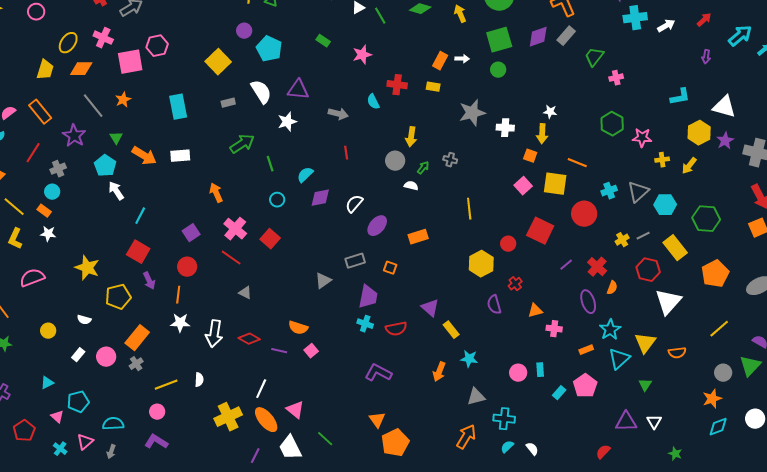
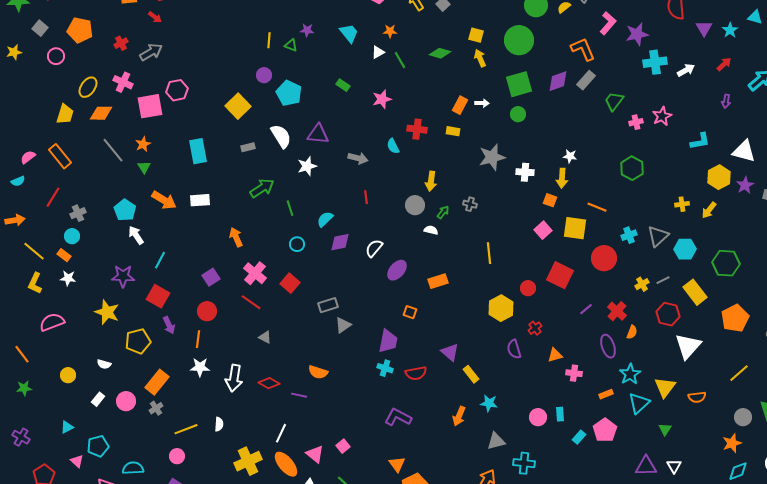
purple star: (74, 136) -> (123, 276), moved, turned -30
green triangle: (116, 138) -> (144, 167), moved
pink star: (642, 138) -> (662, 116), moved, turned -30
gray rectangle: (355, 261) -> (328, 305), moved
pink square: (311, 351) -> (343, 446), moved

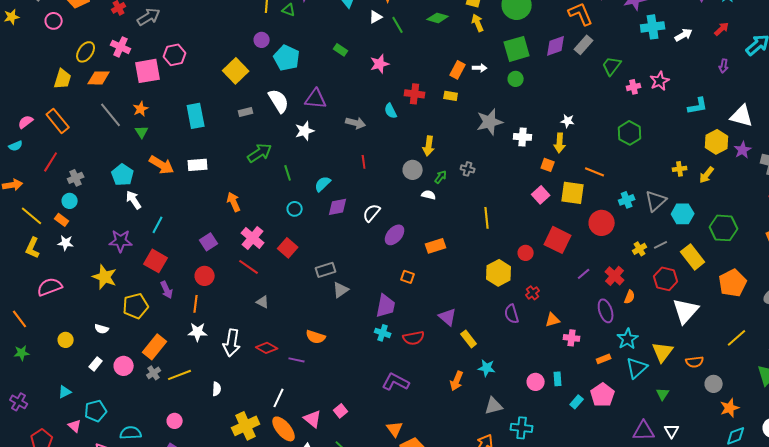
gray circle: (743, 417) -> (714, 384), moved
yellow line: (186, 429) -> (180, 375), moved

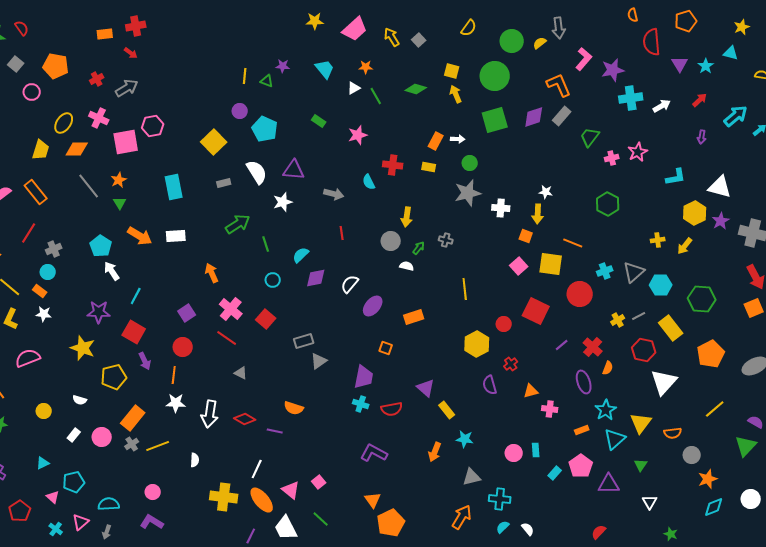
green circle: (516, 79) -> (470, 163), moved
yellow cross: (246, 426) -> (224, 497), turned 32
purple triangle: (644, 431) -> (609, 484), moved

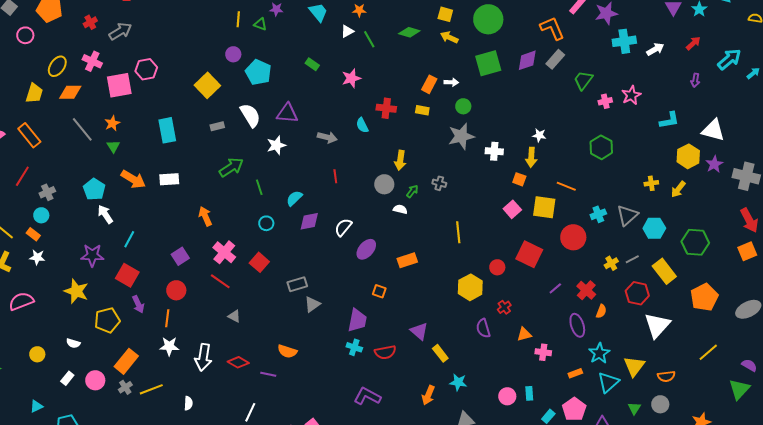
yellow arrow: (456, 94) -> (449, 37), turned -42
gray circle: (692, 455) -> (660, 404), moved

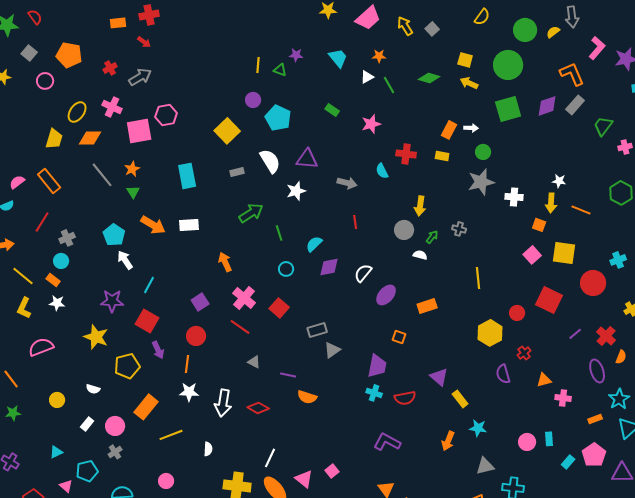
orange line: (566, 186) -> (581, 210), moved
purple line: (268, 374) -> (288, 375), moved
gray cross: (125, 387) -> (115, 452), moved

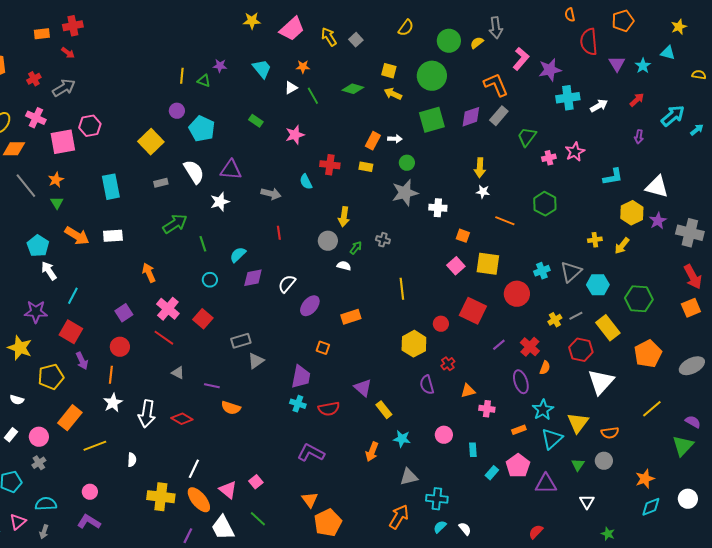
yellow arrow: (551, 203) -> (480, 168), moved
white star: (189, 392) -> (113, 403), turned -30
pink circle: (527, 442) -> (444, 435), moved

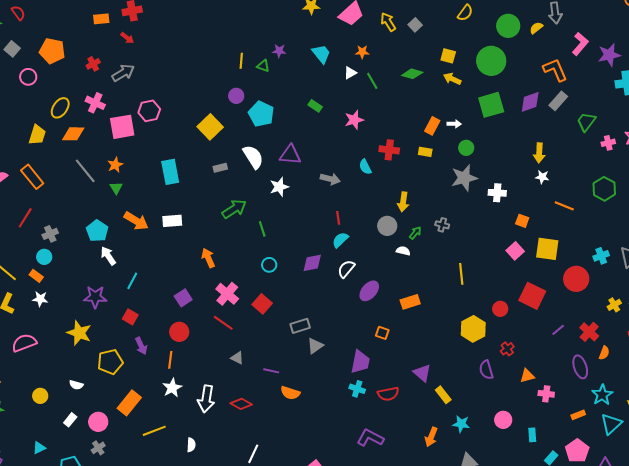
cyan semicircle: (238, 255) -> (340, 240), moved
red square: (71, 332) -> (130, 317), size x0.7

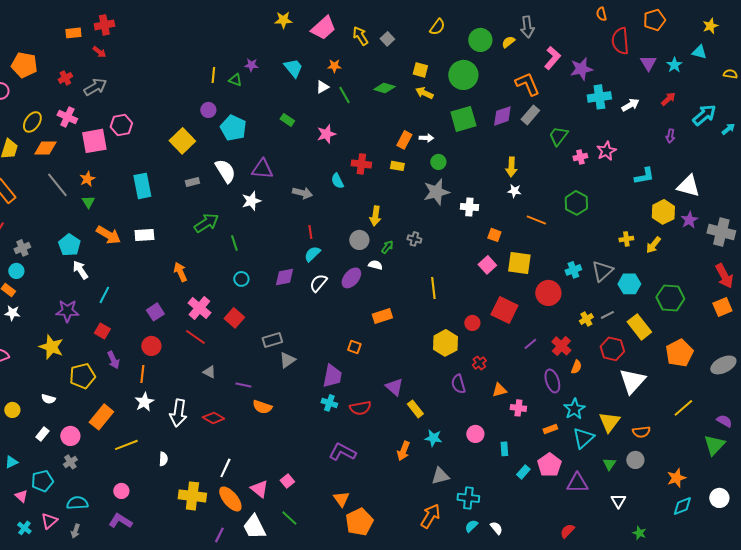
purple ellipse: (369, 291) -> (351, 278), moved

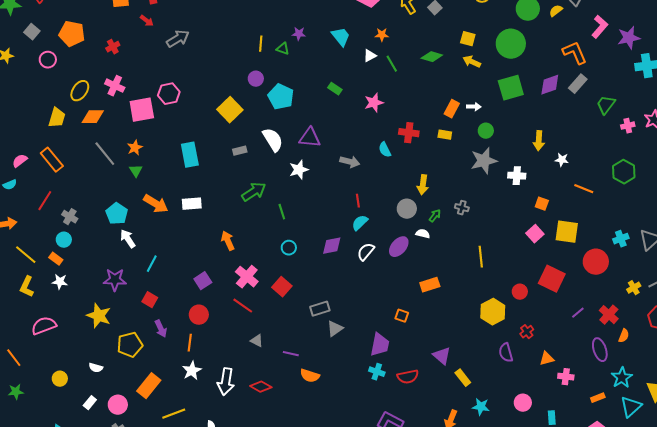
gray arrow: (95, 87) -> (178, 39), moved
yellow arrow: (511, 167) -> (539, 141), moved
gray cross: (22, 248) -> (70, 217), turned -35

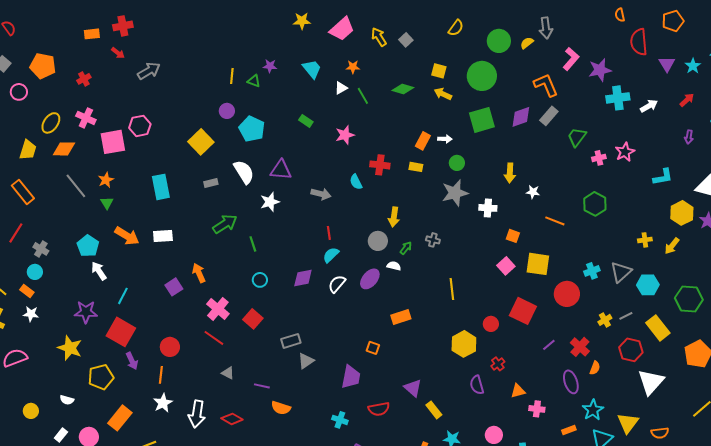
purple square: (203, 281) -> (174, 287), moved
red square: (150, 300) -> (121, 332), size x1.8
cyan cross: (377, 372) -> (340, 420), moved

